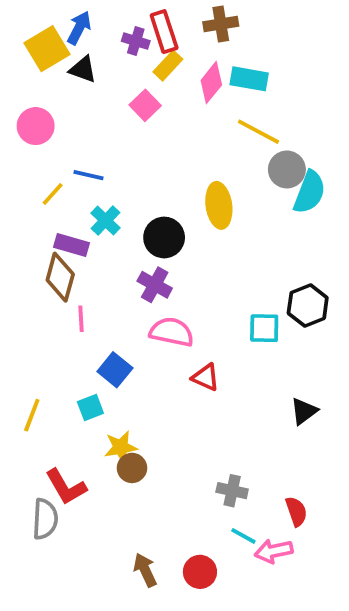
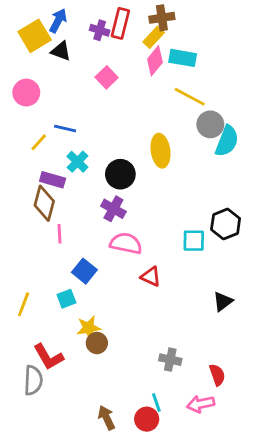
red rectangle: (164, 32) -> (120, 23), turned 32
yellow rectangle: (168, 66) -> (154, 37), moved
cyan line: (243, 536) -> (156, 402), moved, turned 42

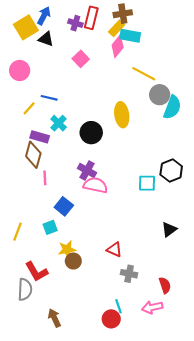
cyan rectangle: (183, 58) -> (130, 36), moved
purple cross: (113, 209) -> (87, 170), moved
red triangle: (151, 277) -> (114, 249), moved
brown arrow: (107, 418) -> (54, 318), moved

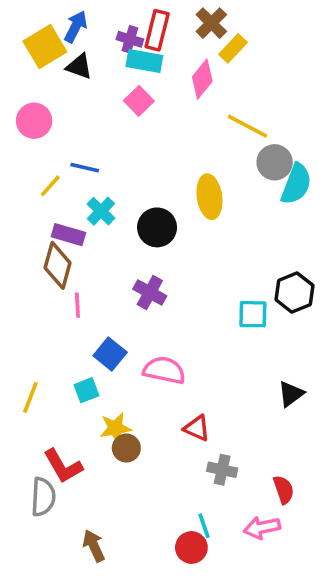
brown cross: (123, 14) -> (211, 23), turned -36
yellow rectangle: (116, 28) -> (233, 48), moved
cyan rectangle: (130, 36) -> (144, 61), moved
pink semicircle: (95, 185) -> (164, 370), moved

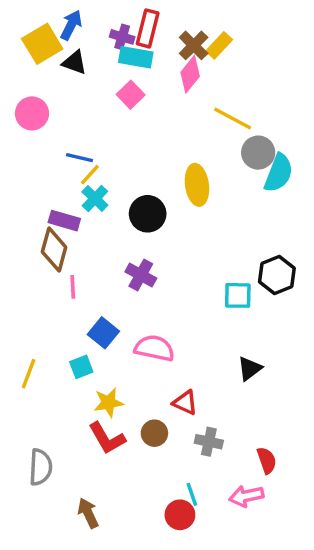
brown cross: (211, 23) -> (194, 45), moved
yellow line: (50, 186) -> (90, 175), moved
black triangle: (291, 394) -> (250, 369), moved
brown circle: (126, 448) -> (154, 433), moved
red L-shape: (63, 466) -> (107, 438), moved

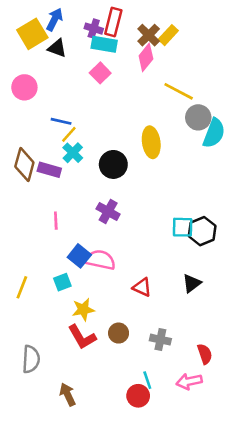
brown diamond: (54, 249) -> (24, 164), moved
black hexagon: (277, 275) -> (202, 231), moved
pink semicircle: (154, 348) -> (100, 260), moved
red triangle: (185, 403) -> (142, 287), moved

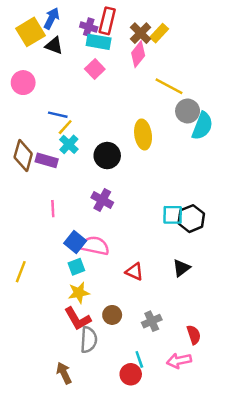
cyan square: (62, 282) -> (76, 267), moved
gray cross: (160, 340) -> (152, 321), turned -36
gray semicircle: (31, 359) -> (89, 340), moved

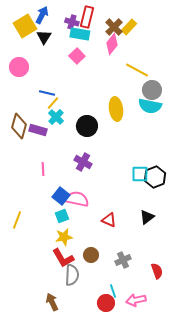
black triangle: (54, 46) -> (44, 37), turned 42
cyan semicircle: (202, 126) -> (150, 106), moved, turned 80
pink arrow: (179, 361) -> (136, 300), moved

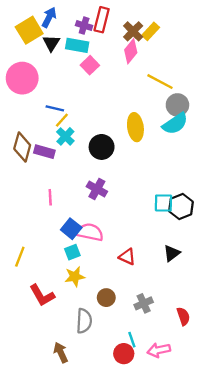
cyan rectangle: (80, 34) -> (77, 45), moved
pink circle: (19, 67) -> (22, 78), size x1.4
cyan semicircle: (150, 106) -> (175, 124), turned -45
red L-shape: (63, 258) -> (42, 295), moved

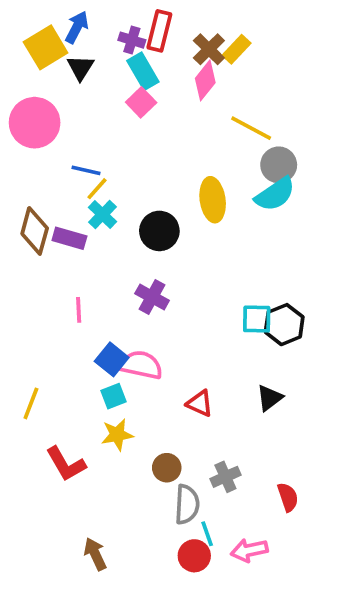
cyan rectangle: (77, 45) -> (143, 71), moved, turned 50
gray semicircle: (84, 321) -> (187, 504), moved

